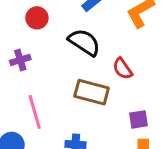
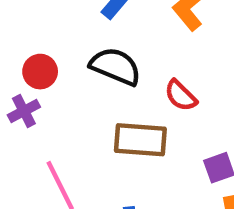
red circle: (37, 18) -> (40, 72), moved

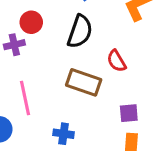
black semicircle: (115, 66) -> (80, 32), turned 72

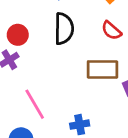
red semicircle: (117, 61) -> (111, 31), moved
brown rectangle: (84, 82) -> (102, 69), moved

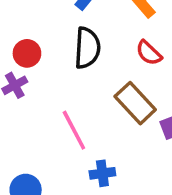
brown rectangle: (102, 69) -> (135, 103), turned 44
pink line: (35, 104) -> (74, 130), moved

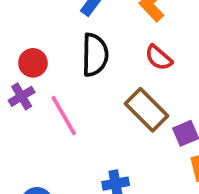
pink line: (74, 130) -> (64, 116), moved

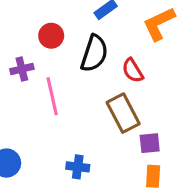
red semicircle: (159, 58) -> (133, 70), moved
red circle: (33, 63) -> (51, 36), moved

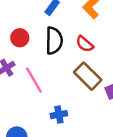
blue cross: (78, 167) -> (59, 115), moved

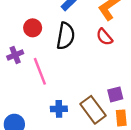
red semicircle: (85, 44) -> (104, 37), moved
brown rectangle: (88, 76) -> (93, 110), moved

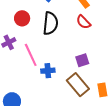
purple square: (115, 94) -> (82, 60), moved
blue cross: (59, 109) -> (48, 71), moved

